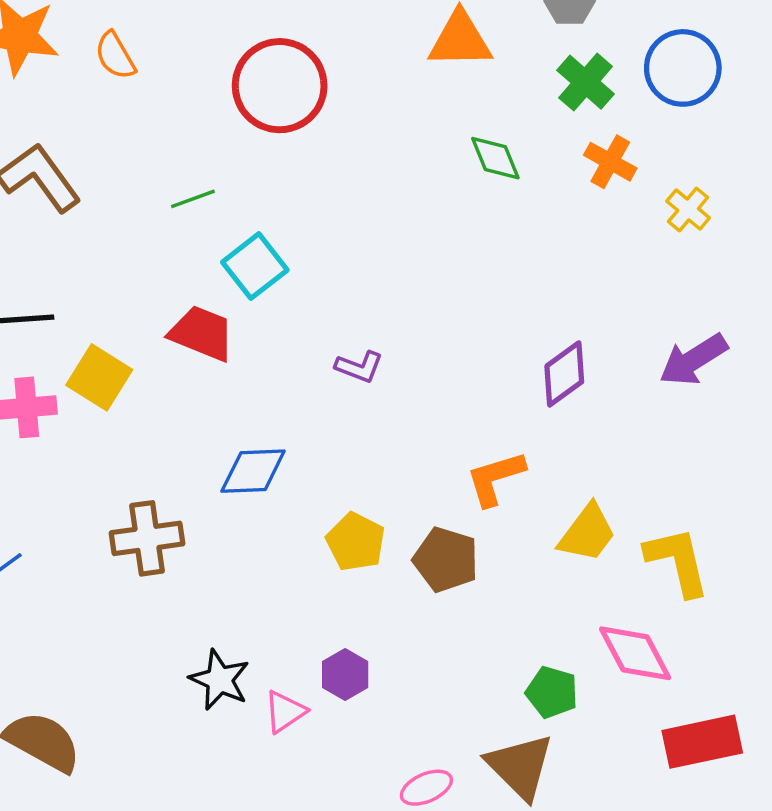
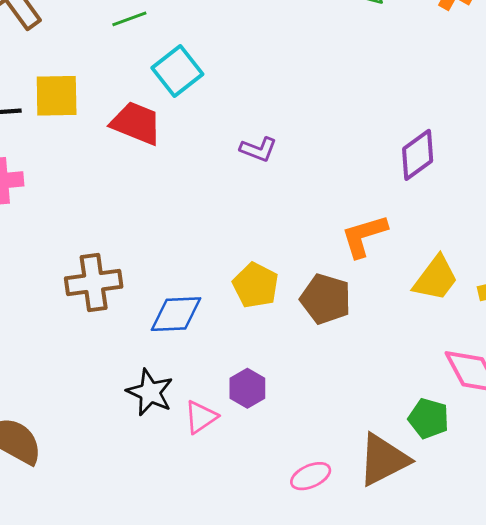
yellow square: (99, 377) -> (57, 96), moved, turned -33
blue diamond: (253, 471) -> (176, 314), moved
green pentagon: (552, 692) -> (429, 418), moved
brown triangle: (520, 766) -> (383, 460), turned 48

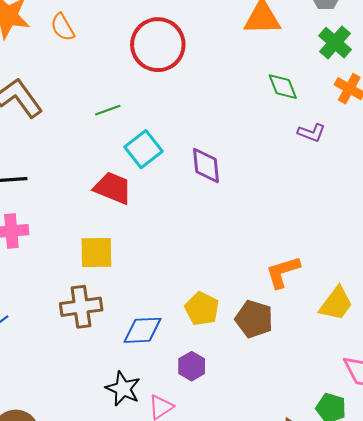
yellow square: (57, 96) -> (96, 252), moved
purple L-shape: (258, 149) -> (311, 133), moved
purple diamond: (418, 155) -> (206, 165), moved, turned -60
purple hexagon: (247, 388) -> (192, 366), moved

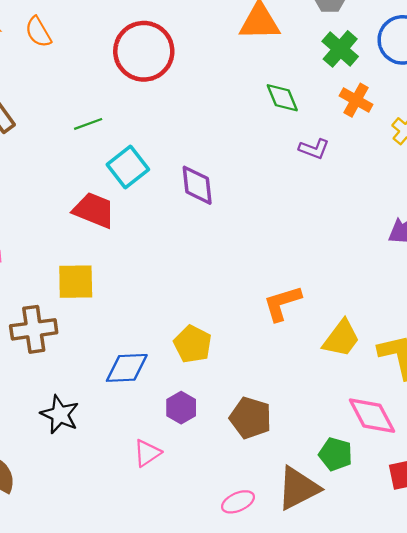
brown cross: (81, 307) -> (34, 329), moved
brown pentagon: (254, 319) -> (250, 418), moved
black star: (123, 389) -> (60, 414), moved

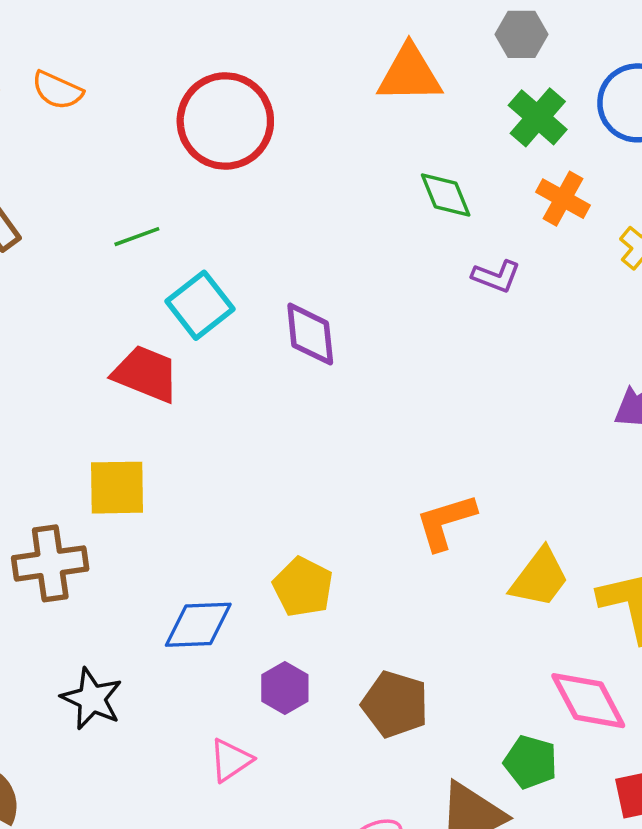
orange semicircle: (38, 32) -> (57, 90), turned -36

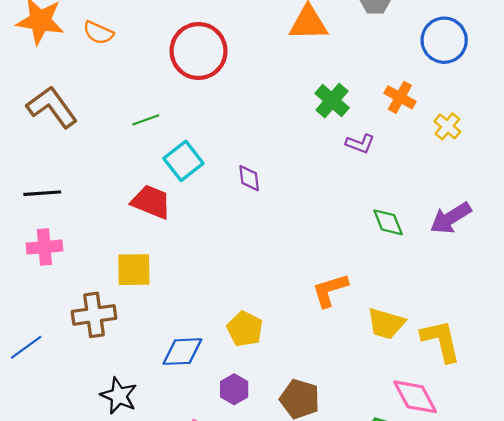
green cross: (538, 117) -> (332, 101), moved
green diamond: (446, 195) -> (388, 222), moved
purple diamond: (310, 334) -> (249, 178), size x0.7
yellow trapezoid: (540, 578) -> (386, 324), turned 69

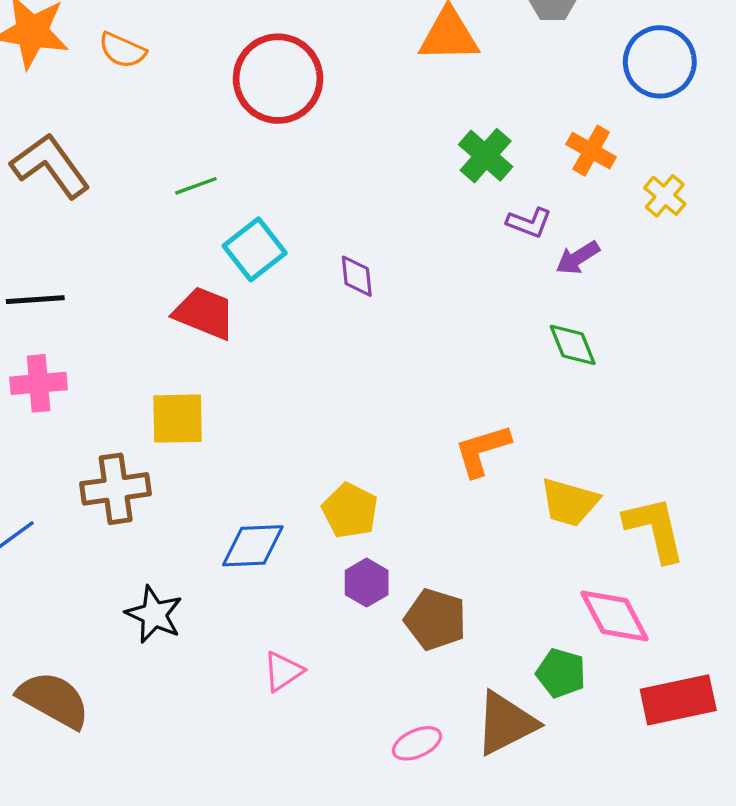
purple arrow: (451, 218) -> (578, 258), moved, size x0.7
purple hexagon: (234, 389) -> (367, 583), moved

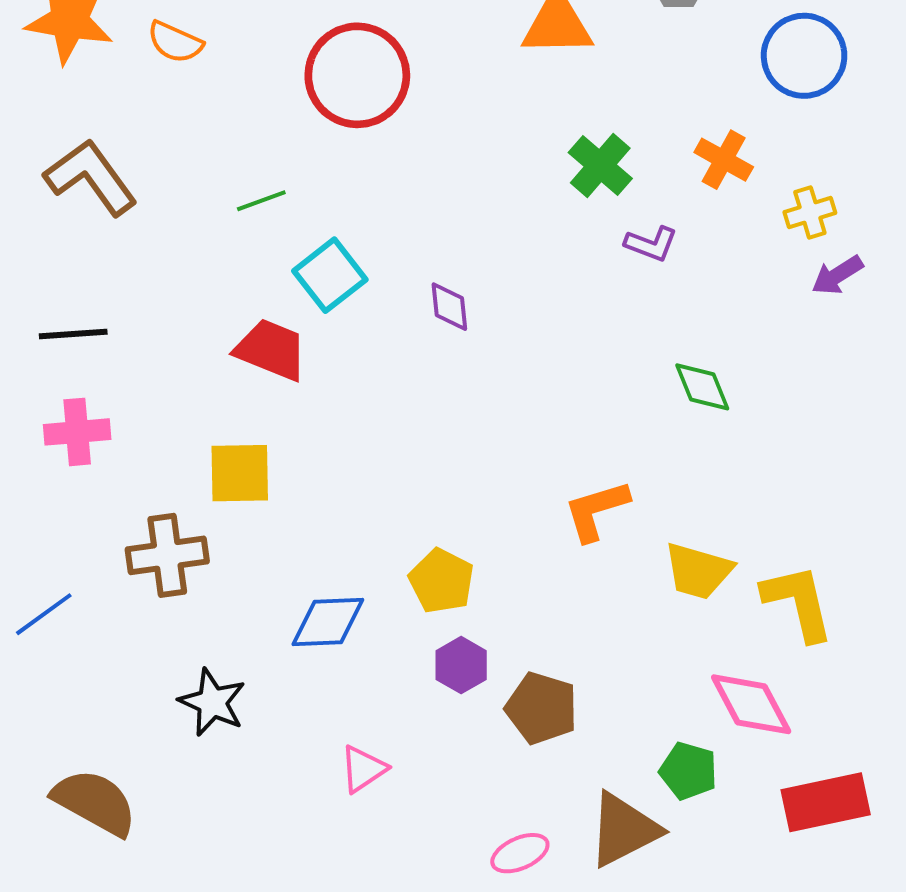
yellow cross: (665, 196) -> (810, 213), turned 33
purple arrow: (578, 258) -> (837, 275), moved

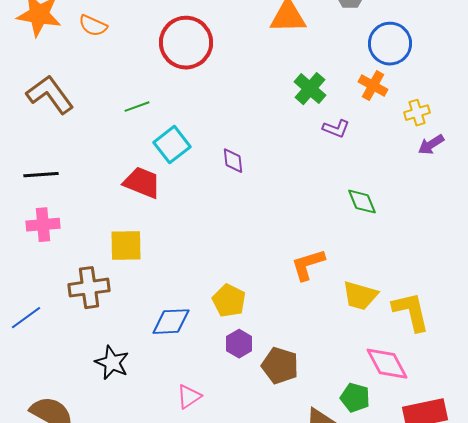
blue circle: (804, 56) -> (390, 44), moved

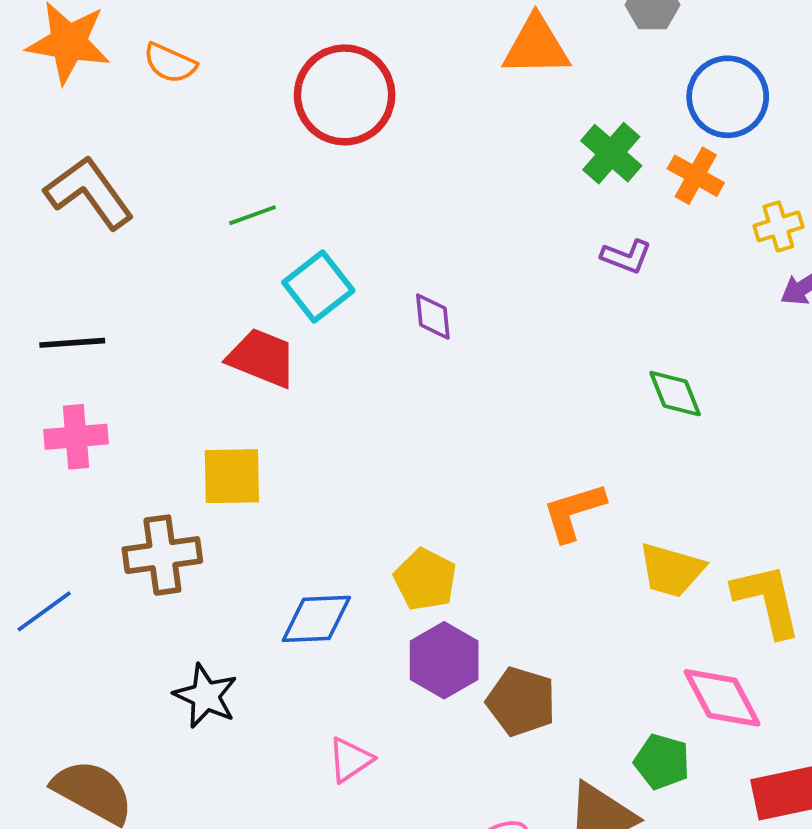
green cross: (310, 89) -> (611, 153), moved
purple hexagon: (239, 344) -> (444, 660), size x1.4

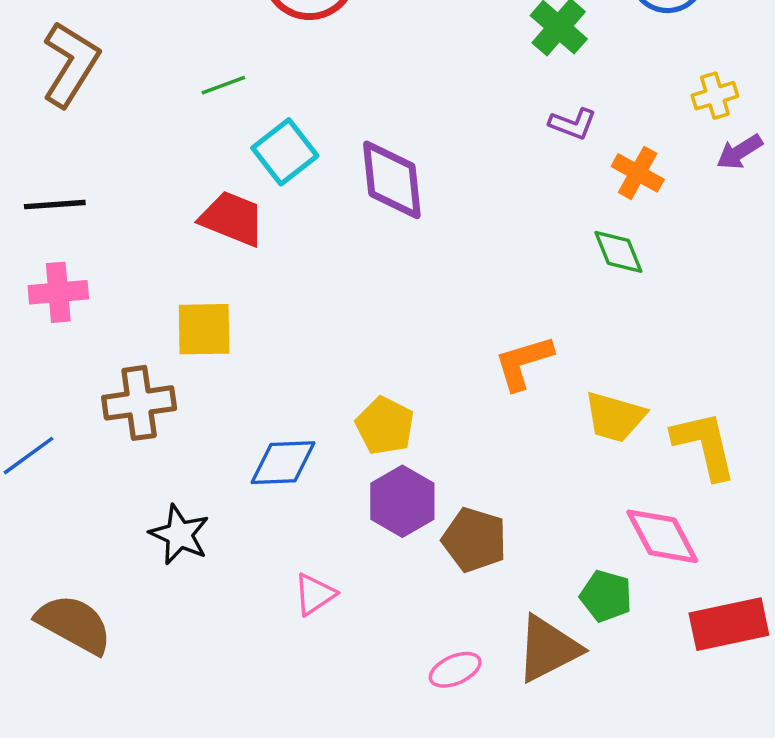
orange cross: (696, 176) -> (638, 173), moved
brown L-shape: (89, 193) -> (71, 64), turned 68
purple diamond: (433, 317) -> (392, 180), size x1.8

